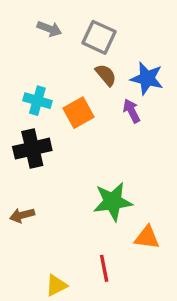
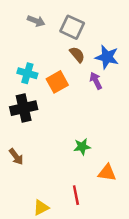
green star: (113, 202) -> (82, 147), size x0.6
brown arrow: (22, 215) -> (16, 157), turned -112

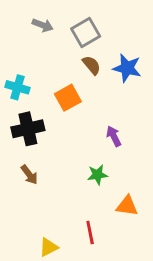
gray square: (72, 27) -> (86, 33), turned 35
cyan cross: (27, 73) -> (17, 87), moved
purple arrow: (96, 81) -> (114, 136), moved
brown arrow: (16, 157) -> (29, 175), moved

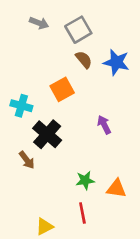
cyan cross: (17, 87) -> (21, 106), moved
black cross: (28, 129) -> (47, 134), moved, turned -36
green star: (97, 175) -> (85, 180), moved

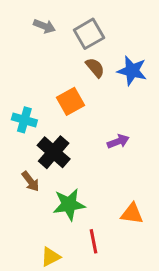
purple arrow: (104, 125) -> (118, 141), turned 96
green star: (85, 180) -> (69, 204), moved, size x1.5

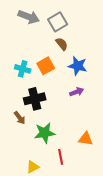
gray arrow: (44, 26) -> (29, 17), size x1.5
blue star: (132, 71) -> (78, 66), moved
cyan cross: (24, 120) -> (23, 69), moved
black cross: (54, 152) -> (35, 99), turned 35

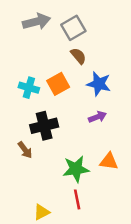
gray arrow: (29, 17) -> (36, 22), turned -35
green star: (45, 133) -> (76, 169), moved
orange triangle: (86, 139) -> (109, 161), moved

